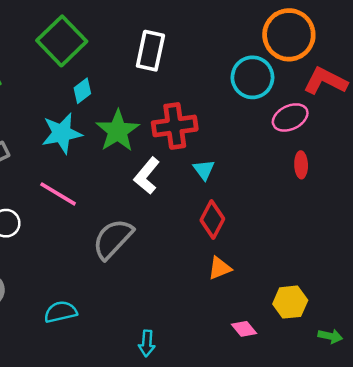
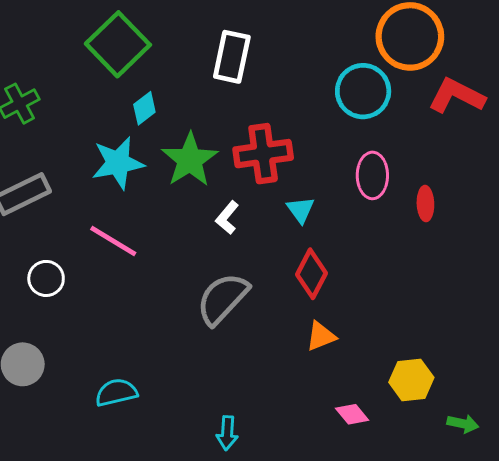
pink ellipse: (290, 117) -> (372, 175), moved, turned -64
white L-shape: (147, 176) -> (227, 218), size x0.7
gray semicircle: (113, 239) -> (223, 299), moved

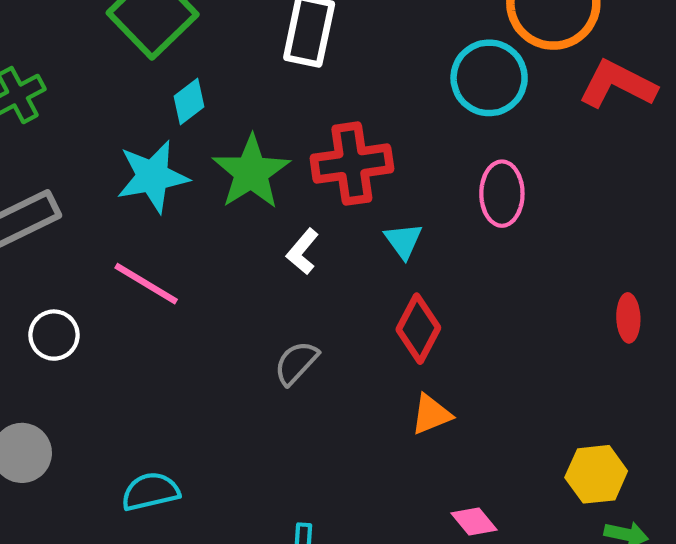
red ellipse: (425, 204) -> (628, 318), moved
gray semicircle: (223, 299) -> (296, 363), size x0.6
yellow hexagon: (411, 380) -> (596, 474), moved

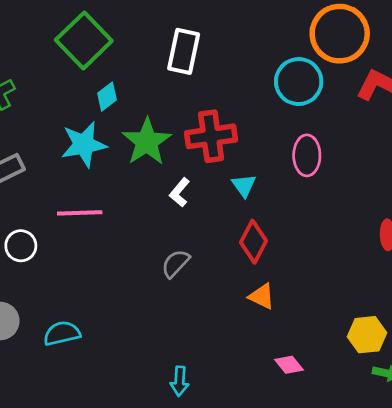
pink line: (146, 284) -> (80, 213), turned -33
orange triangle: (431, 414) -> (262, 296), turned 48
cyan semicircle: (150, 491) -> (62, 333), moved

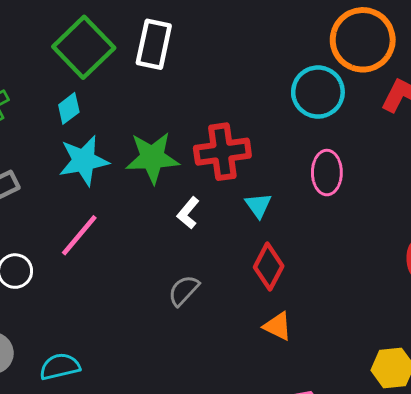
white rectangle: (184, 51) -> (154, 44), moved
cyan diamond: (107, 97) -> (69, 108), moved
green star: (147, 142) -> (152, 158), turned 30
pink line: (80, 213) -> (79, 235), turned -48

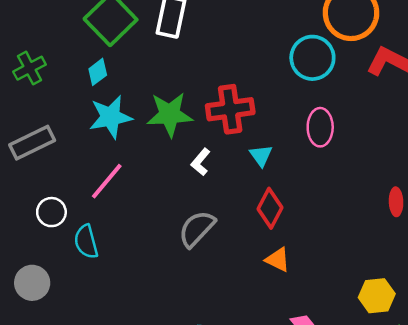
gray semicircle: (184, 290) -> (197, 229), size x1.4
cyan semicircle: (60, 367) -> (86, 242), moved, turned -92

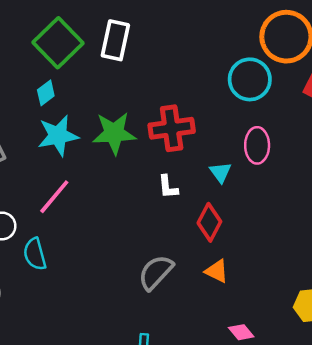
cyan triangle: (261, 156) -> (220, 172), moved
white L-shape: (201, 162) -> (168, 187), moved, turned -45
gray semicircle: (197, 229) -> (156, 272), moved

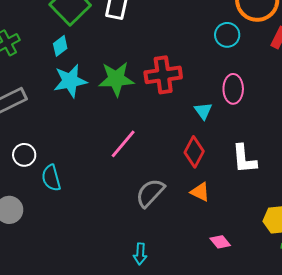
cyan circle: (250, 79) -> (227, 35), size x0.7
white L-shape: (168, 187) -> (244, 159), moved, size x1.5
pink line: (54, 197) -> (123, 144), moved

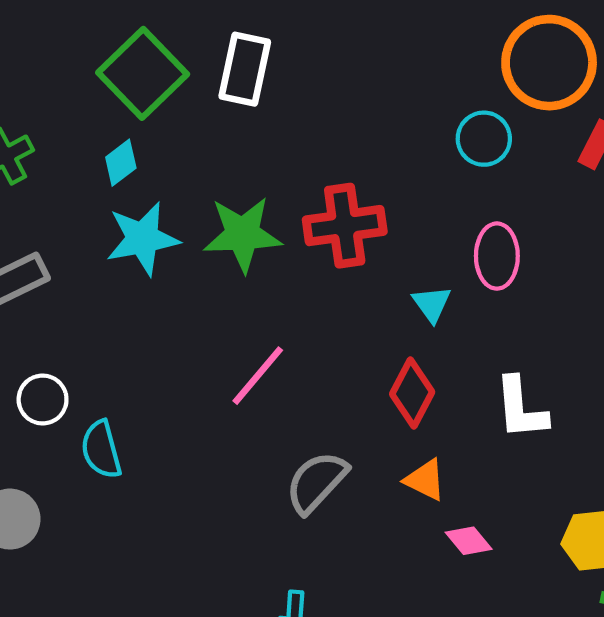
pink diamond: (220, 242) -> (469, 541), moved

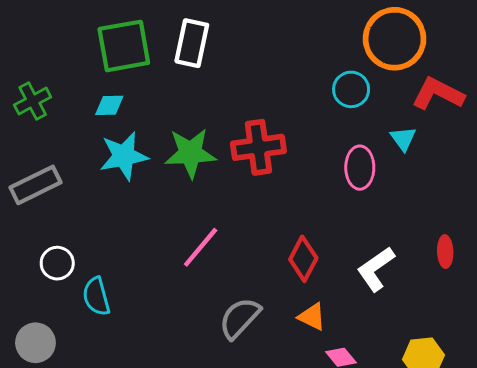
green square: (143, 73) -> (124, 46), turned 34
cyan diamond: (121, 163) -> (109, 105), turned 36
cyan triangle: (432, 304) -> (403, 139), moved
white L-shape: (521, 408) -> (376, 269), turned 60

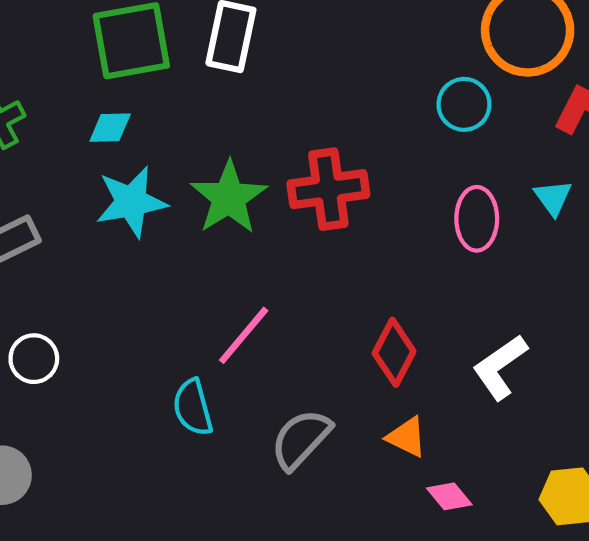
cyan triangle: (403, 139) -> (553, 198), moved
green star: (190, 153) -> (229, 198), turned -30
cyan semicircle: (96, 296) -> (193, 407), moved

